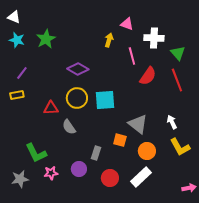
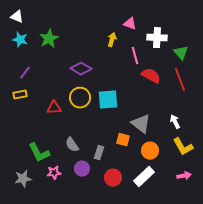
red semicircle: (148, 76) -> (151, 76), turned -96
gray semicircle: (69, 127) -> (72, 145), moved
pink arrow: (189, 188) -> (184, 176), moved

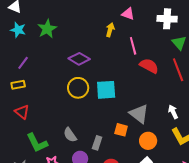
white cross: (157, 38) -> (167, 19), moved
red triangle: (54, 108) -> (22, 112), moved, turned 42

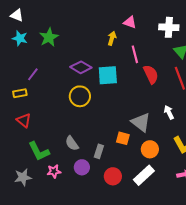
purple line: (23, 63) -> (33, 74), moved
red semicircle: (149, 66) -> (151, 74), turned 36
cyan square: (106, 90) -> (108, 75), moved
white arrow: (173, 112) -> (169, 112), moved

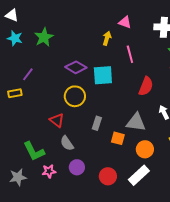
red semicircle: (151, 74) -> (146, 86), moved, turned 48
red triangle: (24, 120) -> (57, 120), moved
gray triangle: (141, 122) -> (136, 122), turned -30
gray rectangle: (99, 151) -> (97, 123), moved

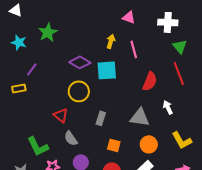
cyan star: (15, 38) -> (19, 42), moved
yellow arrow: (107, 38) -> (111, 41), moved
orange square: (118, 138) -> (114, 145), moved

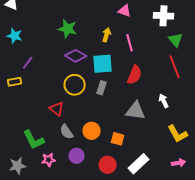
green star: (48, 32) -> (68, 29), moved, turned -30
red semicircle: (150, 81) -> (135, 75), moved
gray rectangle: (101, 118) -> (102, 88), moved
orange circle: (149, 144) -> (92, 131), moved
orange square: (114, 145) -> (118, 139), moved

